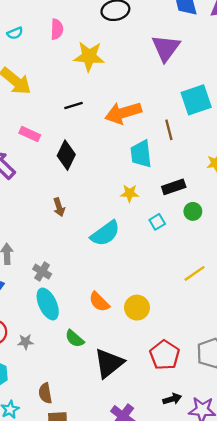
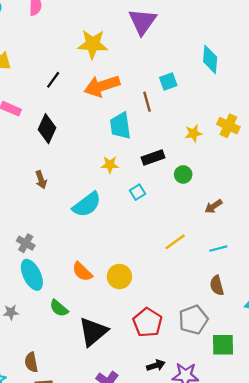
yellow star: (89, 56) -> (93, 44), moved
cyan square: (196, 100) -> (168, 81), moved, size x0.6
black line: (74, 105) -> (53, 80), turned -36
green circle: (193, 211) -> (183, 174), moved

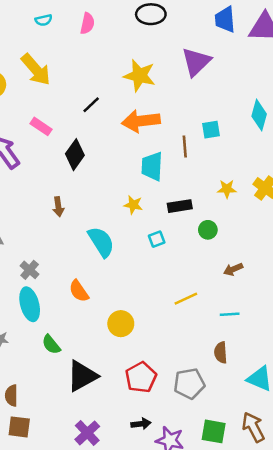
cyan semicircle: (87, 205) -> (101, 242), turned -96
orange semicircle: (82, 272) -> (79, 291), moved
green square: (223, 345) -> (214, 431), moved

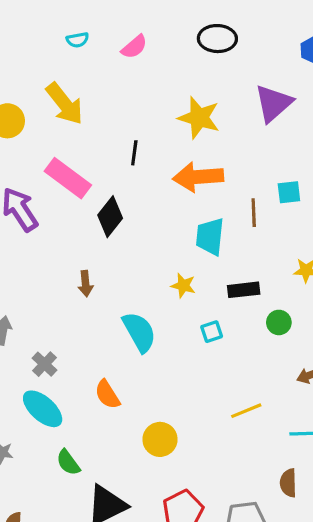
pink semicircle: (87, 23) -> (134, 47), turned 35
black line: (91, 105) -> (134, 153), turned -42
pink rectangle: (41, 126) -> (68, 178), size x1.6
cyan ellipse: (30, 304) -> (43, 409), turned -36

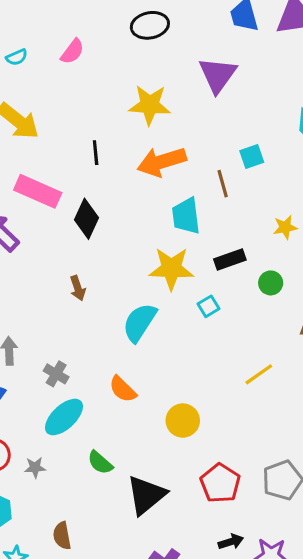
yellow star: (183, 286) -> (171, 269), size x1.8
cyan semicircle: (139, 332) -> (140, 322), turned -105
cyan ellipse: (43, 409) -> (64, 417), turned -72

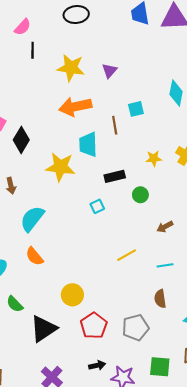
purple triangle: (218, 75) -> (110, 71), moved, size x0.6
black line: (96, 153) -> (33, 50), moved
yellow star: (171, 269) -> (60, 167), moved
cyan semicircle: (140, 322) -> (32, 219), moved
yellow circle: (183, 421) -> (72, 295), moved

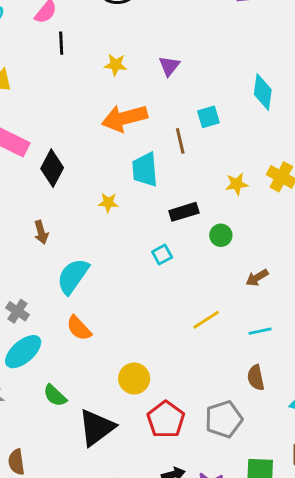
yellow star: (71, 68) -> (116, 65), size x0.6
yellow star: (60, 167) -> (108, 203), size x0.5

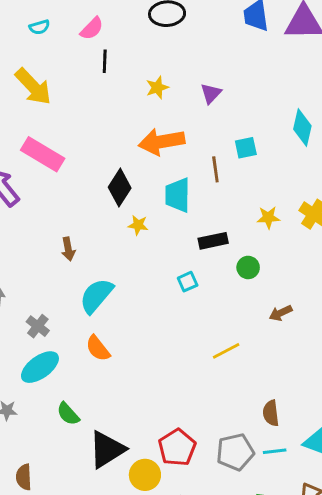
yellow star: (116, 65) -> (157, 88), turned -30
black diamond: (52, 168) -> (120, 188), moved
cyan line: (260, 331) -> (275, 451), moved
yellow circle: (134, 379) -> (145, 475), moved

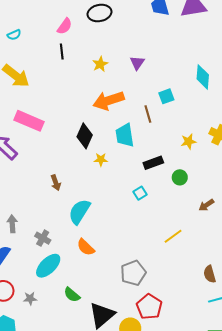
pink semicircle: (92, 29) -> (65, 26), moved
gray pentagon: (235, 452) -> (133, 273), moved

